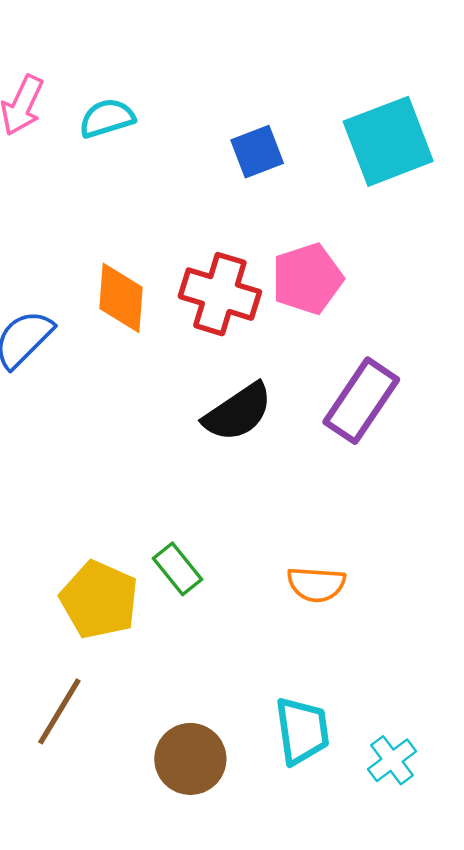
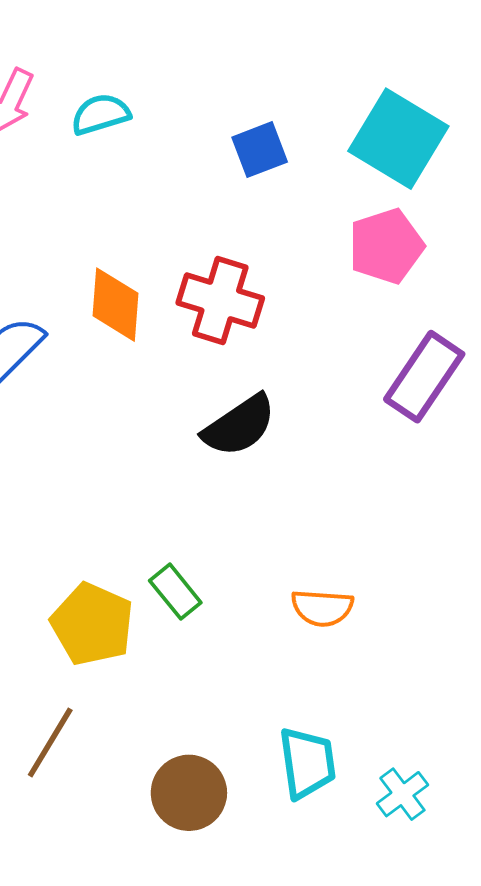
cyan square: (388, 141) -> (398, 139), turned -38
pink pentagon: (307, 279) -> (386, 246), moved
purple rectangle: (361, 401) -> (424, 377), moved

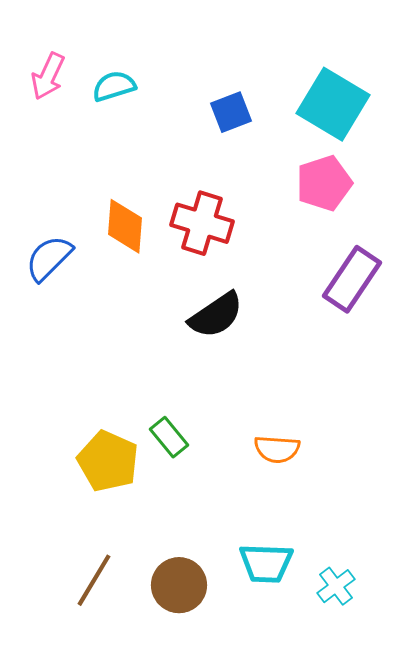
brown line: (50, 742) -> (94, 580), moved
cyan trapezoid: (307, 763) -> (266, 563), turned 100

